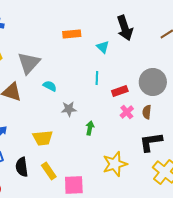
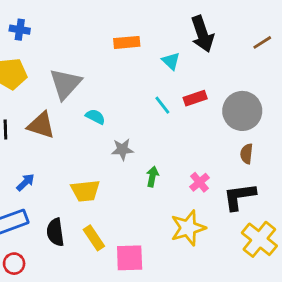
cyan line: (97, 78) -> (162, 105), turned -40
red rectangle: (120, 91) -> (195, 98), moved
pink cross: (127, 112) -> (199, 182), moved
brown semicircle: (147, 112) -> (247, 154), moved

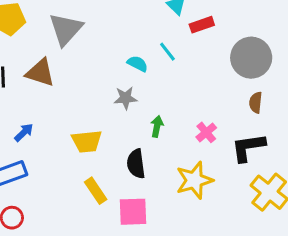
red rectangle: (195, 98) -> (202, 25), moved
cyan semicircle: (95, 117) -> (137, 64), moved
black semicircle: (55, 232) -> (136, 164), moved

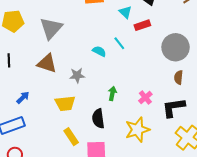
brown triangle: (40, 73) -> (47, 63), moved
gray star: (126, 98) -> (77, 75), moved

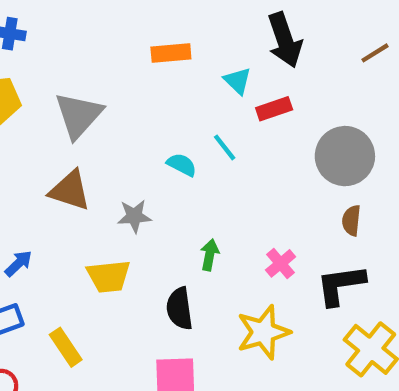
yellow rectangle: (71, 137) -> (66, 347), moved

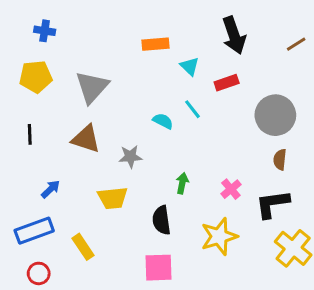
cyan triangle: (238, 81) -> (190, 66), moved

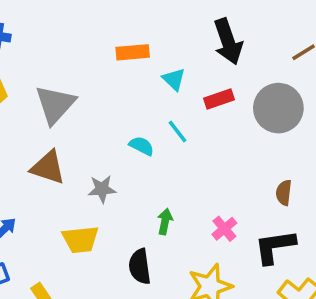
gray circle: (275, 115) -> (278, 108), moved

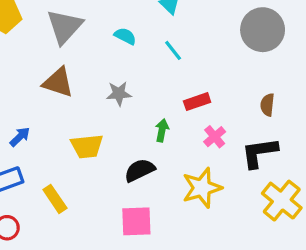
red rectangle: (219, 99) -> (197, 102), moved
cyan semicircle: (142, 146) -> (125, 36), moved
gray star: (102, 189) -> (119, 94), moved
black semicircle: (140, 266) -> (140, 170), turned 72

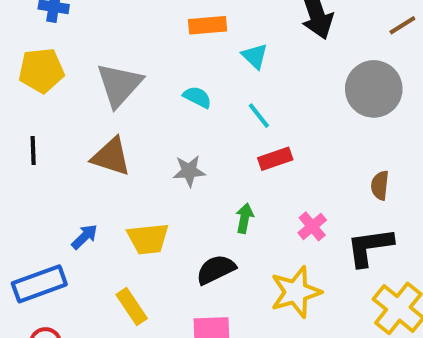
red rectangle: (197, 102) -> (275, 159), moved
blue arrow: (20, 137) -> (84, 237), moved
yellow rectangle: (55, 199) -> (132, 306), moved

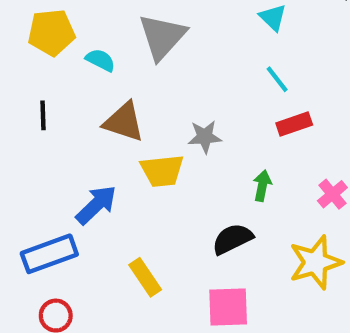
gray triangle: (119, 85) -> (162, 37), moved
cyan semicircle: (197, 97) -> (100, 60), moved
blue arrow: (84, 237) -> (96, 205), size x1.5
yellow trapezoid: (148, 239) -> (162, 171), moved

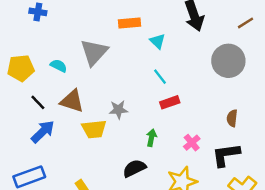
yellow pentagon: (51, 32) -> (21, 68), moved
black line: (43, 115) -> (38, 102), moved, turned -42
blue arrow: (96, 205) -> (43, 132), moved

